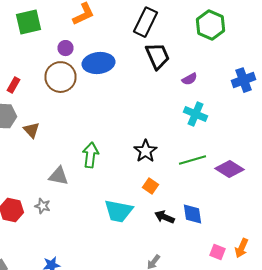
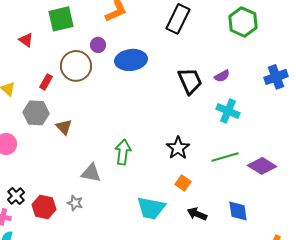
black trapezoid: (158, 56) -> (190, 81), moved
brown circle: (60, 77) -> (76, 66), moved
blue diamond: (192, 214) -> (238, 211), moved

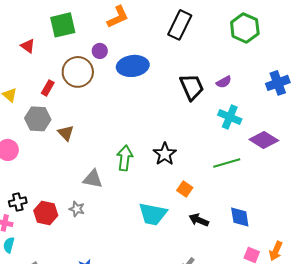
black star: (178, 148) -> (165, 154), moved
purple diamond: (262, 166) -> (264, 140), moved
black cross: (16, 196) -> (18, 202), turned 30

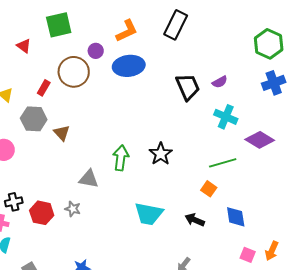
orange L-shape: (118, 17) -> (127, 31), moved
green hexagon: (245, 28) -> (269, 44), moved
orange square: (185, 189) -> (209, 189), moved

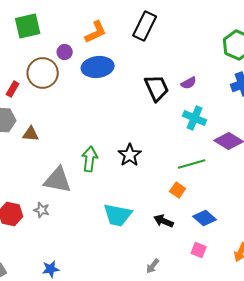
brown triangle: (62, 133) -> (31, 134), turned -42
gray triangle: (89, 179) -> (58, 180), size x1.4
blue diamond: (236, 217) -> (205, 218), turned -40
pink square: (248, 255) -> (199, 250), moved

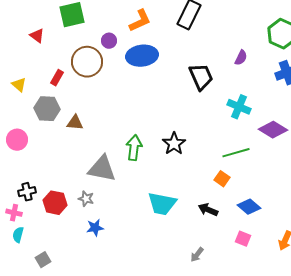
purple semicircle: (189, 83) -> (241, 58), moved, turned -35
blue star: (51, 269) -> (95, 228), moved

